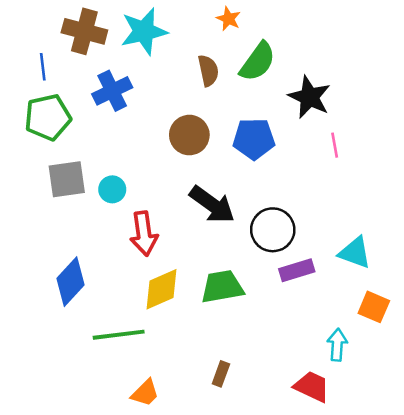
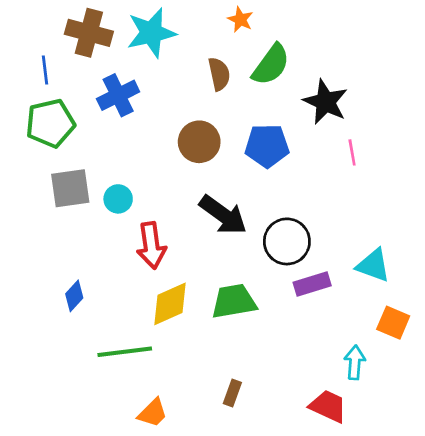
blue diamond: (71, 282) -> (74, 296), size x0.6

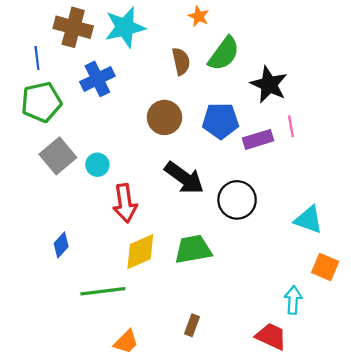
gray square: (70, 188) -> (58, 156), turned -32
purple rectangle: (312, 284) -> (258, 139), moved

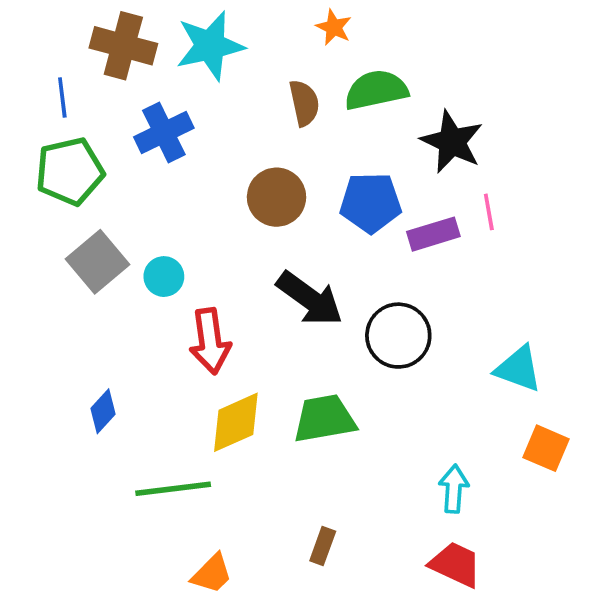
green semicircle: (224, 54) -> (376, 90), turned -138
cyan arrow: (293, 300) -> (454, 489), moved

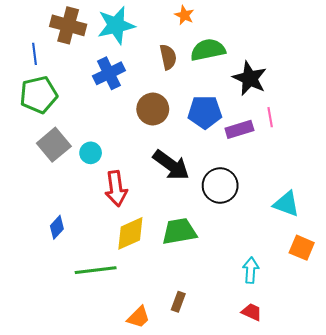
blue cross: (164, 133) -> (109, 73), moved
red trapezoid: (456, 565) -> (252, 312), size x0.7
orange trapezoid: (212, 574) -> (138, 317), moved

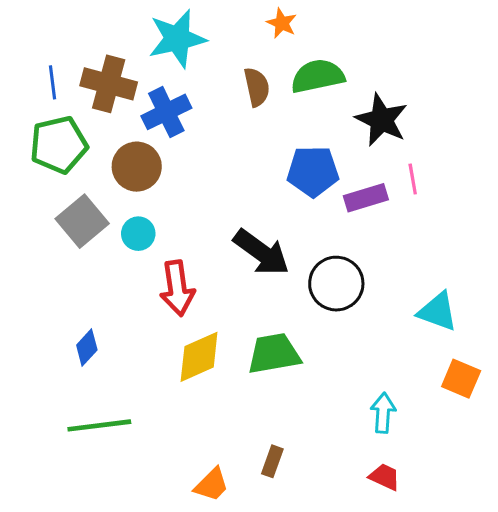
brown cross: (68, 25) -> (109, 84), moved
brown circle: (153, 109) -> (137, 167), moved
green line: (96, 270) -> (99, 425), moved

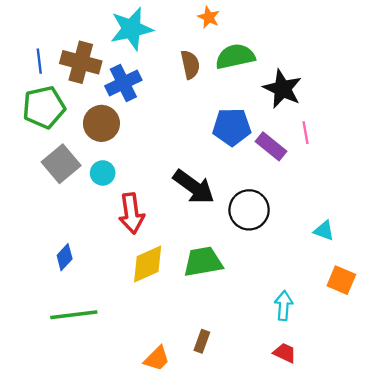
purple rectangle: (366, 198) -> (271, 146), turned 56
cyan triangle: (438, 312) -> (324, 231), size x0.7

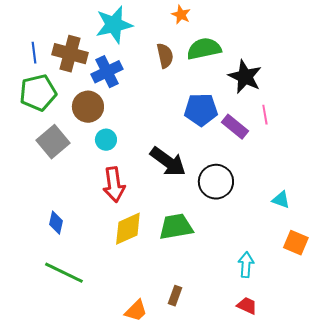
cyan circle: (103, 173) -> (106, 140), moved
blue diamond: (65, 257) -> (56, 223), turned -30
green line: (74, 315) -> (64, 273), turned 33

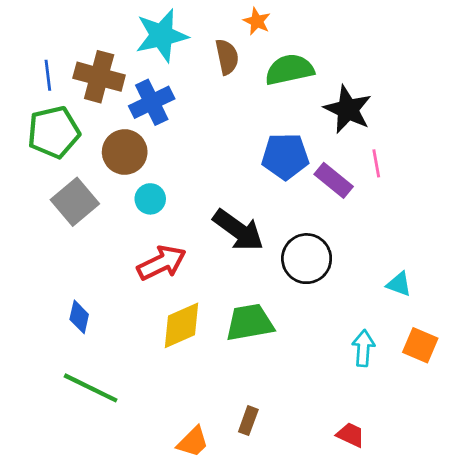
brown semicircle: (165, 56) -> (227, 57), moved
red arrow: (114, 185) -> (162, 263), turned -108
cyan arrow: (246, 265) -> (363, 348), moved

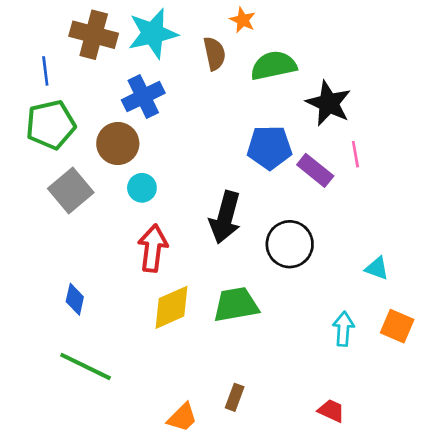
brown cross: (99, 77) -> (94, 35), moved
black arrow: (238, 230) -> (225, 217), turned 69
red arrow: (162, 263) -> (153, 248), turned -57

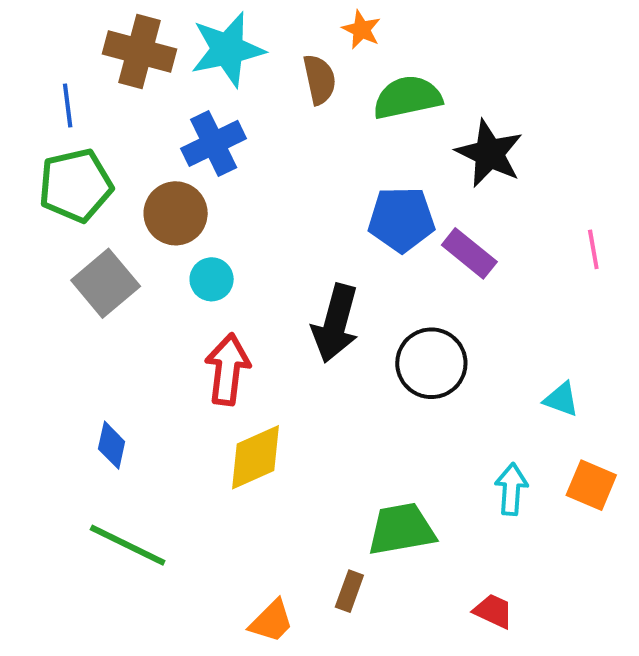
pink line: (355, 154) -> (593, 249), moved
green trapezoid: (236, 305) -> (401, 529), moved

